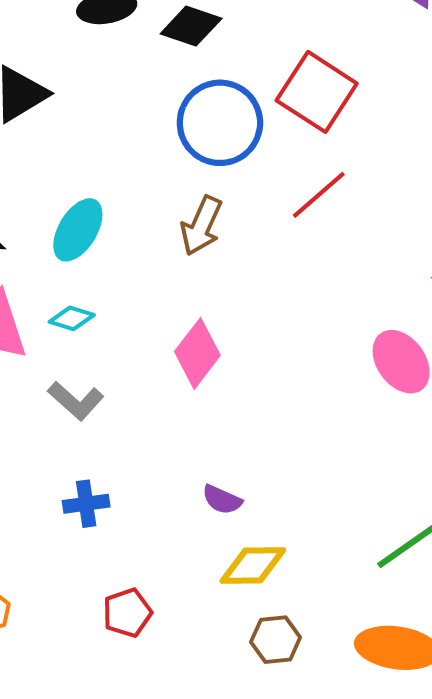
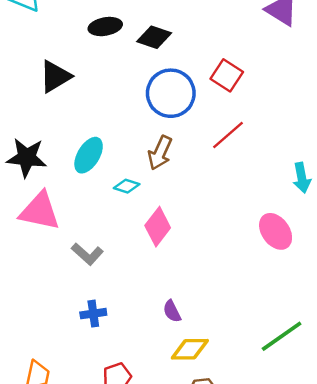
red square: (317, 92) -> (227, 75), size x0.7
cyan diamond: (72, 318) -> (127, 186), moved
purple semicircle: (222, 500) -> (172, 311), turned 40

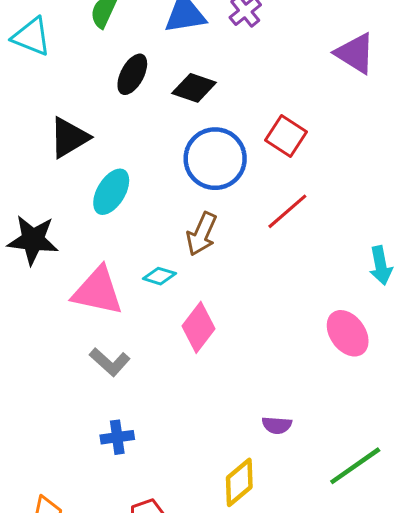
black ellipse: (105, 27) -> (132, 74), turned -52
cyan ellipse: (89, 155) -> (111, 192), moved
pink triangle: (40, 211) -> (98, 291), moved
purple semicircle: (172, 311) -> (277, 425), moved, turned -60
yellow diamond: (190, 349) -> (239, 482), turned -39

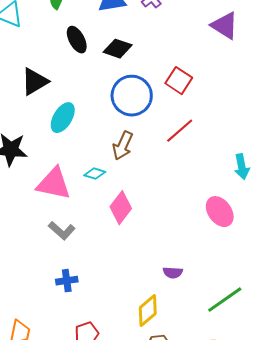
black ellipse: (132, 74) -> (77, 40), turned -56

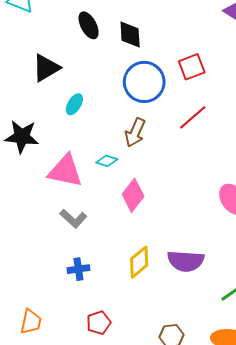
black diamond: (118, 49) -> (130, 34), turned 68
red square: (179, 81) -> (192, 67), turned 36
cyan ellipse: (63, 118) -> (74, 104), size x0.7
purple semicircle: (173, 273) -> (186, 261), size x1.8
yellow diamond: (148, 311) -> (139, 262), moved

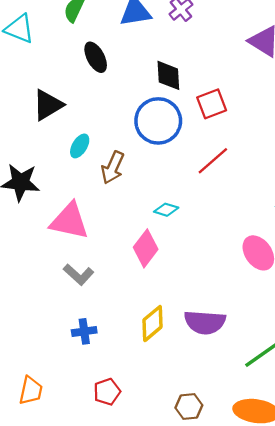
black diamond: (130, 34) -> (168, 75), moved
brown arrow: (135, 133) -> (113, 168), moved
cyan diamond: (107, 161) -> (166, 210), moved

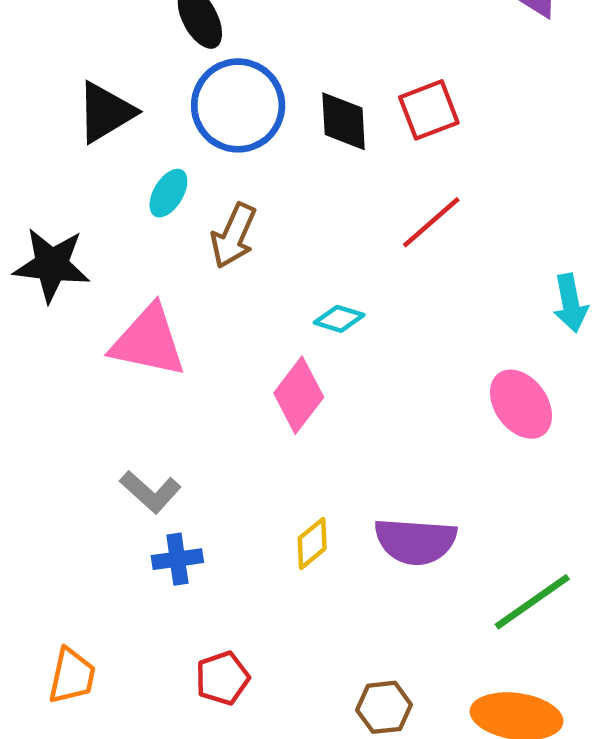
black diamond: (168, 75) -> (344, 121), moved
blue circle: (158, 121) -> (238, 105), moved
gray L-shape: (79, 275) -> (150, 492), moved
yellow diamond: (153, 323) -> (312, 543), size x0.7

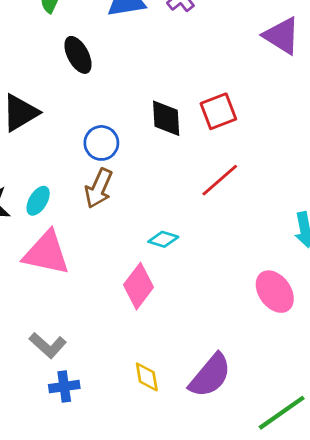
blue circle: (238, 105) -> (101, 143), moved, size x0.6
cyan ellipse: (168, 193) -> (38, 201), moved
purple semicircle: (415, 541) -> (210, 376), turned -54
yellow diamond: (312, 543) -> (147, 377), turned -60

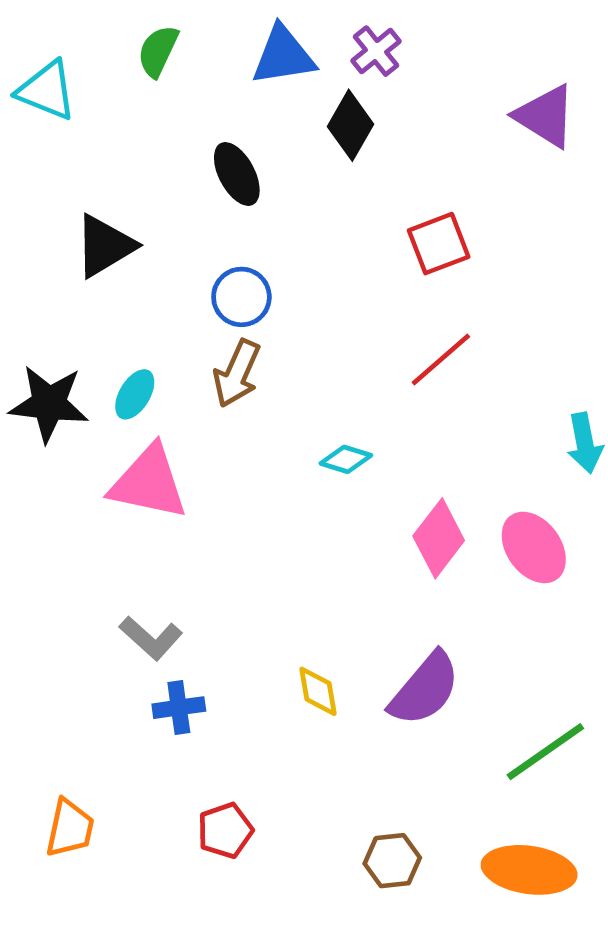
black ellipse: (78, 55) -> (237, 174), moved
black diamond: (166, 118) -> (350, 125), moved, turned 33
pink diamond: (139, 286) -> (439, 538), moved

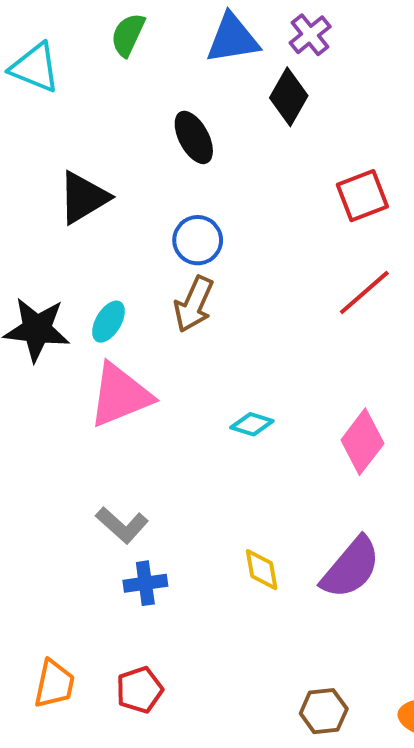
cyan diamond: (346, 459) -> (252, 424), moved
pink triangle: (149, 483) -> (120, 395), turned -34
red pentagon: (225, 830) -> (140, 690), moved

